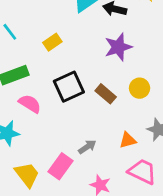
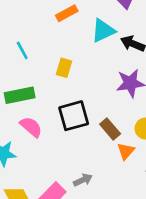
yellow rectangle: (52, 42) -> (64, 68), turned -48
orange triangle: (128, 140) -> (126, 151), moved, turned -42

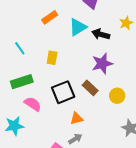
brown rectangle: (110, 129) -> (90, 88), moved
orange triangle: (126, 151) -> (77, 118), moved, turned 40

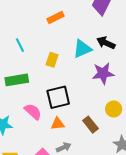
cyan triangle: (78, 27) -> (82, 49), moved
brown rectangle: (90, 88) -> (90, 125), moved
pink semicircle: (33, 104) -> (33, 112), moved
orange triangle: (77, 118) -> (58, 124), moved

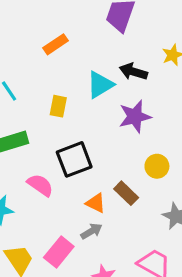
orange triangle: (58, 124) -> (96, 203), moved, turned 40

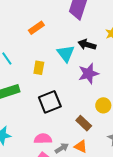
cyan triangle: (100, 85) -> (66, 53), turned -36
pink semicircle: (40, 185) -> (43, 139), moved, turned -36
orange triangle: (96, 203) -> (81, 146), moved

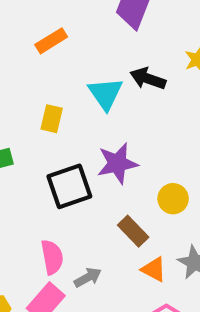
purple star: (89, 74) -> (117, 163), moved
pink semicircle: (43, 139) -> (52, 257), turned 78
orange triangle: (81, 146) -> (154, 269), moved

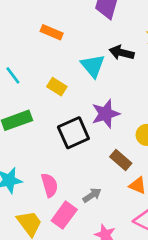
orange rectangle: (51, 41) -> (52, 32), turned 60
yellow rectangle: (52, 119) -> (57, 87), turned -66
pink semicircle: (52, 257) -> (50, 185), moved

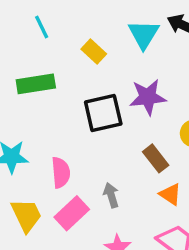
gray arrow: (92, 195) -> (111, 195), turned -84

